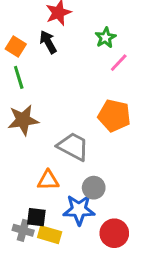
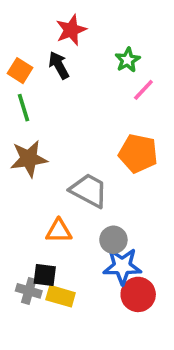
blue star: (79, 210) -> (122, 266), moved

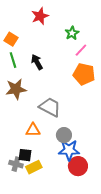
black arrow: (59, 65) -> (37, 62), moved
orange pentagon: (138, 153) -> (84, 74), moved
yellow rectangle: (61, 296) -> (34, 167), turned -42

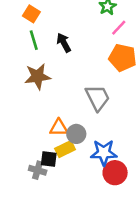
gray trapezoid: (50, 107) -> (98, 98), moved, turned 35
gray circle: (64, 135) -> (76, 134), moved
yellow rectangle: (34, 167) -> (65, 149), moved

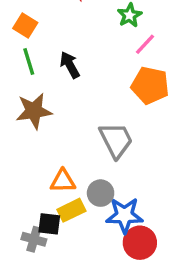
gray circle: (76, 134) -> (101, 193), moved

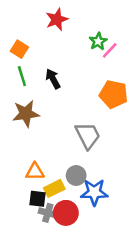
pink line: (145, 44) -> (110, 50), moved
orange triangle: (63, 181) -> (35, 172), moved
gray cross: (34, 239) -> (48, 213), moved
red circle: (140, 243) -> (66, 213), moved

